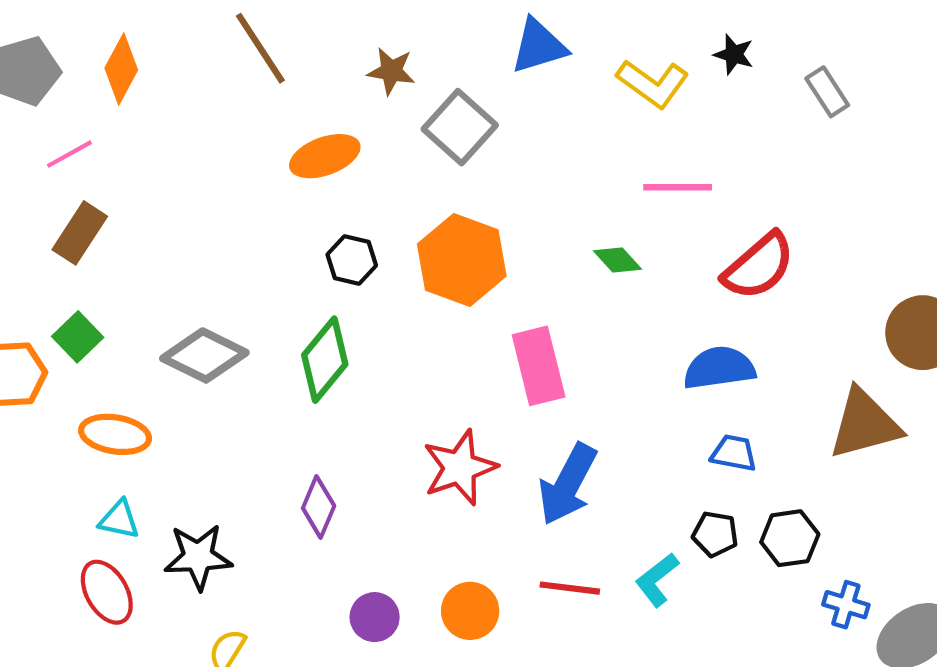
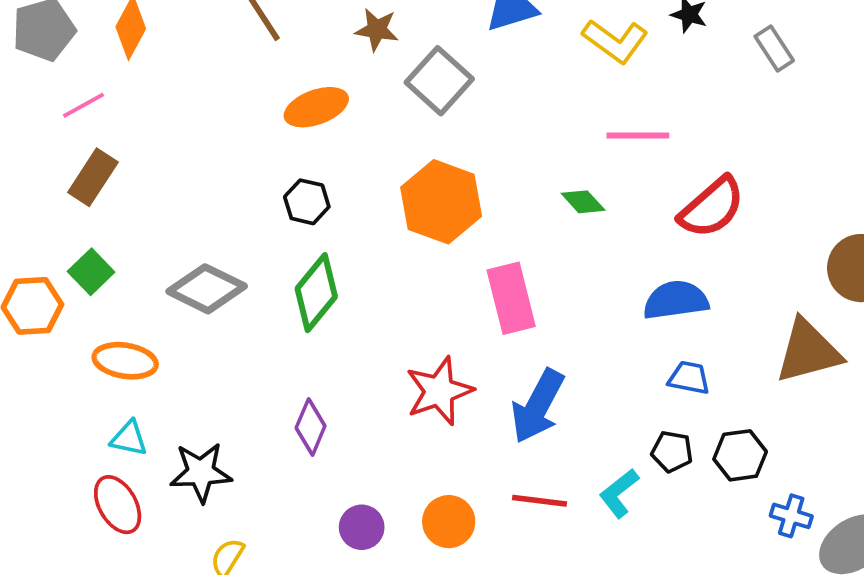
black hexagon: (352, 260) -> (307, 202), moved

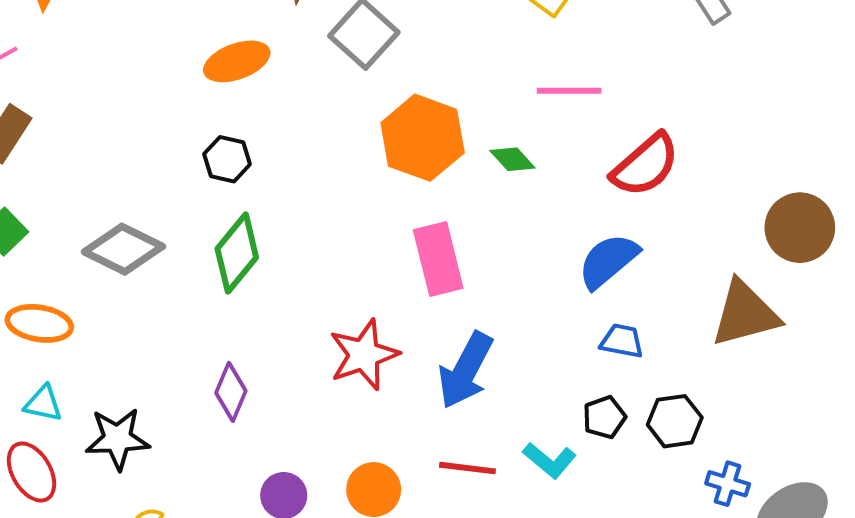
orange hexagon: (441, 202) -> (423, 138), moved
blue semicircle: (676, 300) -> (608, 261), turned -32
black pentagon: (672, 452) -> (604, 417), turned -30
cyan L-shape: (619, 493) -> (550, 460), turned -102

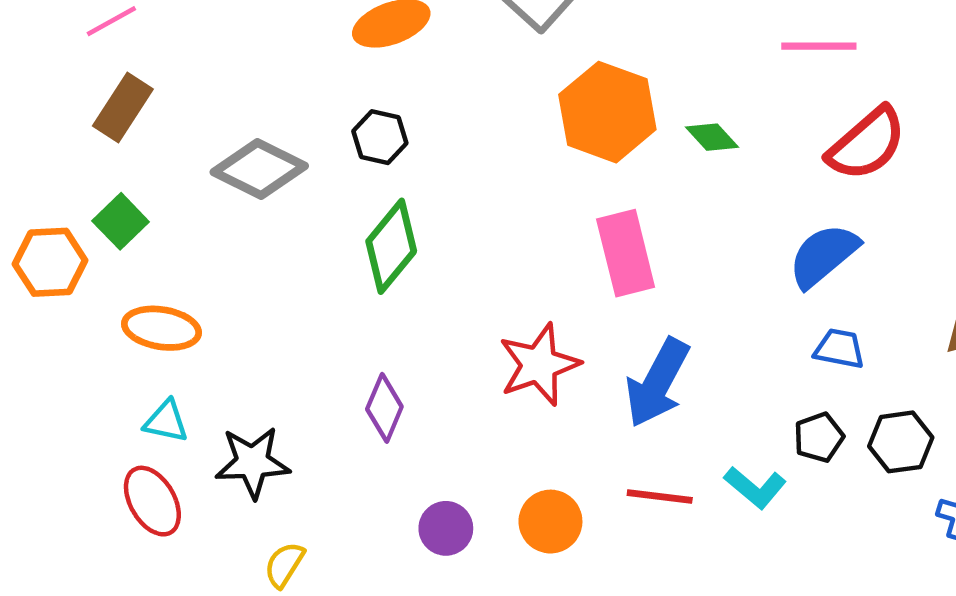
pink line: (569, 91) -> (819, 46), moved
gray diamond: (123, 249) -> (259, 169), moved

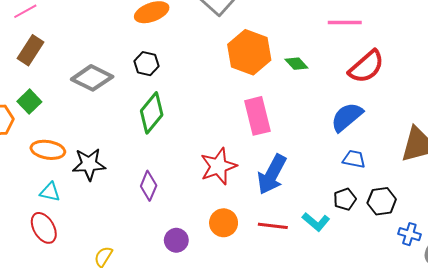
black star: (252, 462) -> (89, 164), moved
orange circle: (550, 522) -> (224, 223), moved

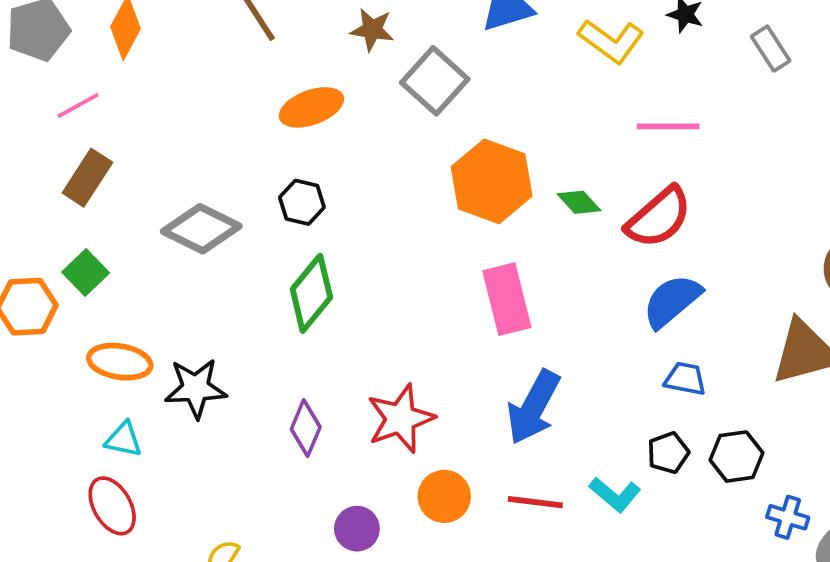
red semicircle: (366, 67) -> (659, 217), moved
red star: (218, 166) -> (401, 419), moved

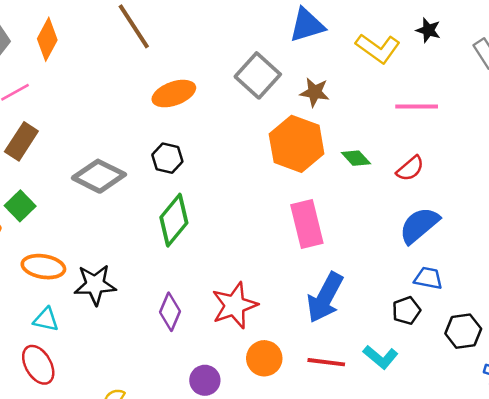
brown star: (372, 30) -> (315, 92), moved
red semicircle: (659, 217) -> (410, 168), size x0.6
black pentagon: (668, 453) -> (406, 311), moved

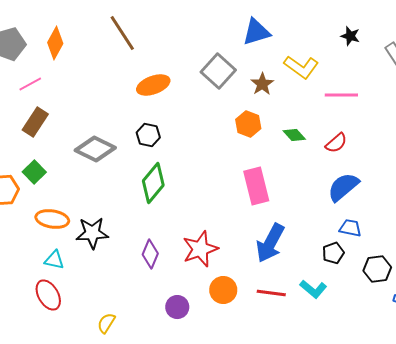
yellow L-shape: (378, 48) -> (301, 67), moved
brown star: (315, 92) -> (262, 84), turned 30
orange hexagon: (297, 144) -> (248, 124), size x0.6

